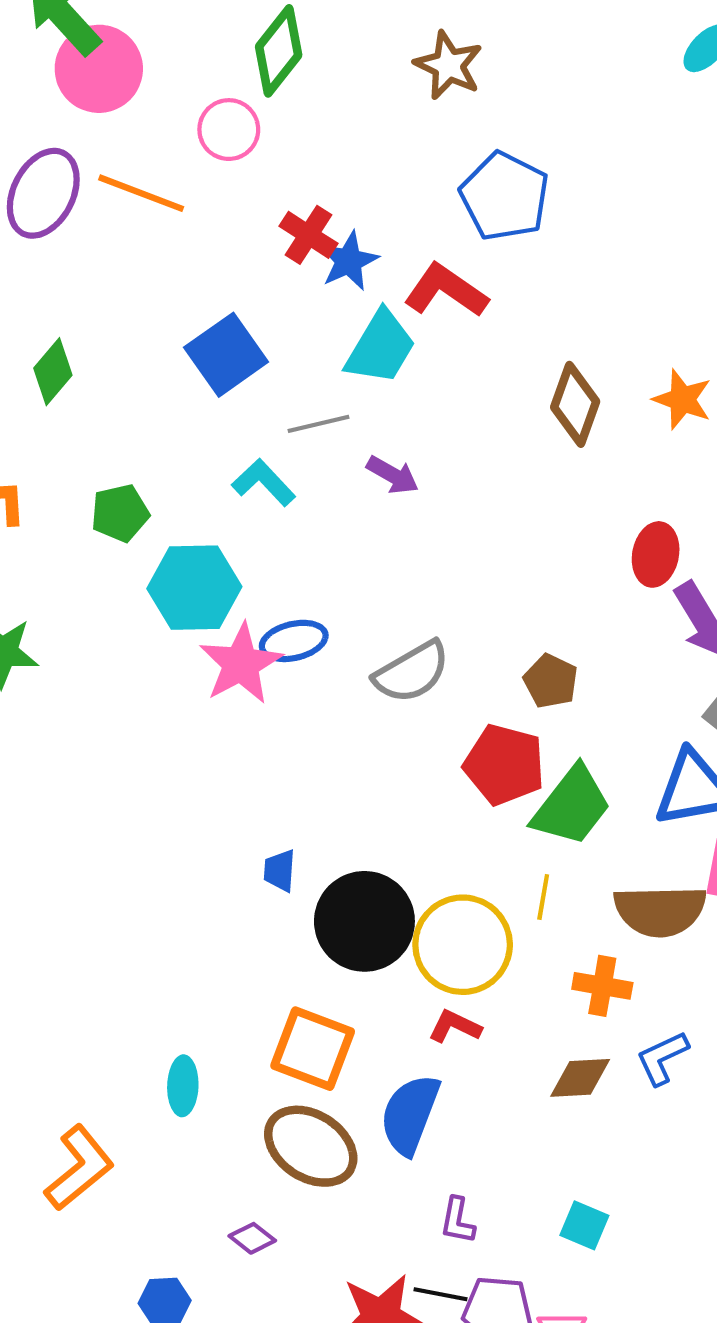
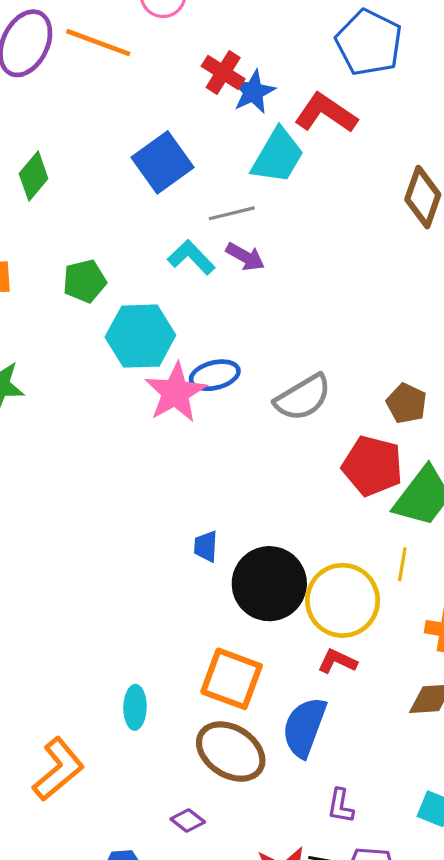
purple arrow: (393, 475) -> (245, 257), moved

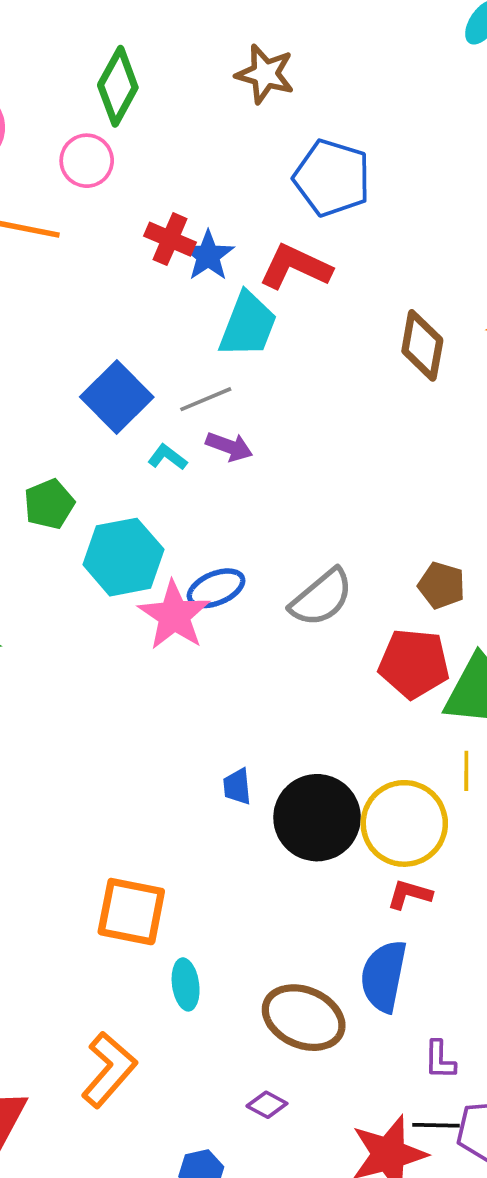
blue square: (163, 162) -> (117, 397), moved
cyan L-shape: (191, 257) -> (167, 457), size x0.7
orange square: (232, 679) -> (131, 912), moved

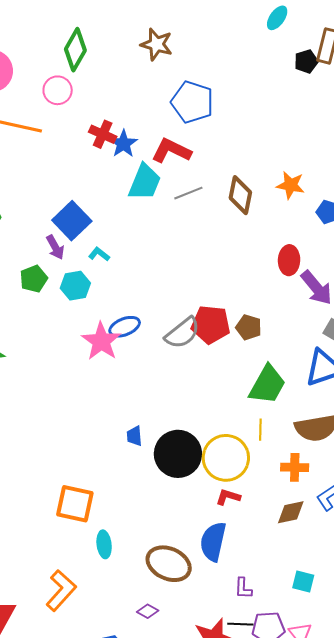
gray line: (206, 399) -> (188, 193), moved
purple arrow: (229, 447) -> (55, 247), moved, turned 40
cyan hexagon: (123, 557) -> (75, 286), moved, size x0.7
red pentagon: (414, 664) -> (211, 325), moved

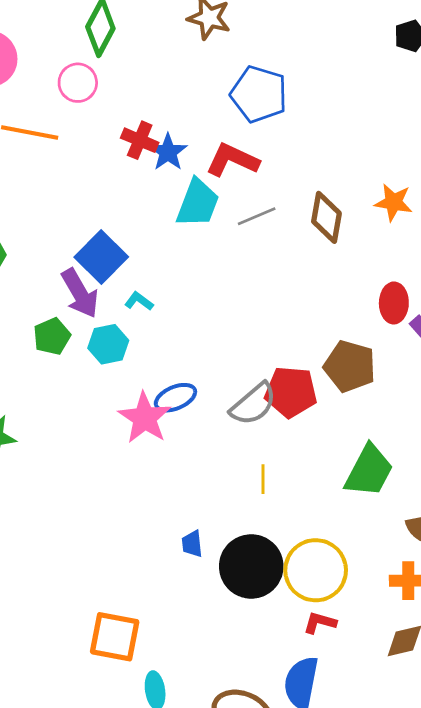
purple arrow: (55, 247) -> (80, 293), size x1.5
brown pentagon: (249, 327) -> (350, 366), moved, size x1.5
yellow line: (260, 430) -> (263, 479), moved

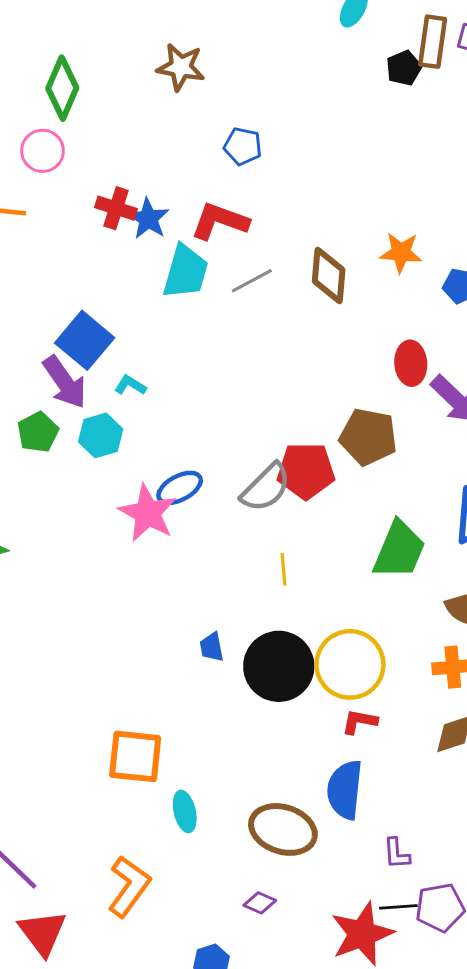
blue pentagon: (259, 94) -> (243, 146), size x0.6

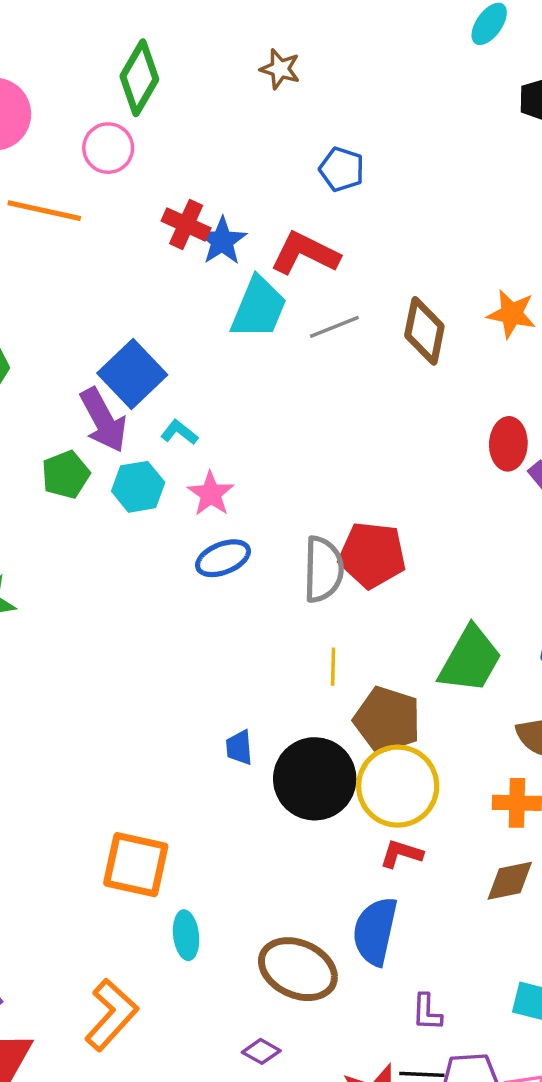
brown star: (181, 67) -> (280, 69), size x0.7
brown pentagon: (368, 437) -> (387, 720), moved
gray semicircle: (266, 488) -> (323, 569), turned -50
pink star: (148, 513) -> (211, 494), moved, size x0.7

